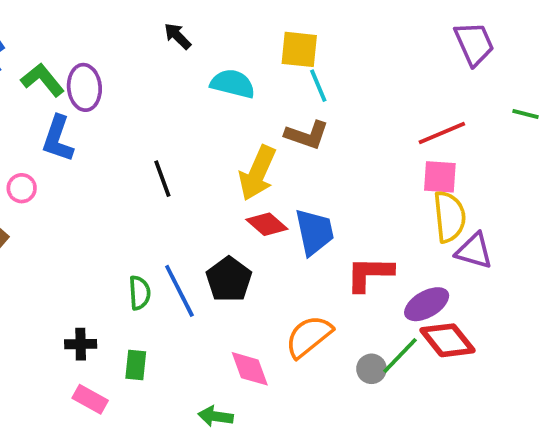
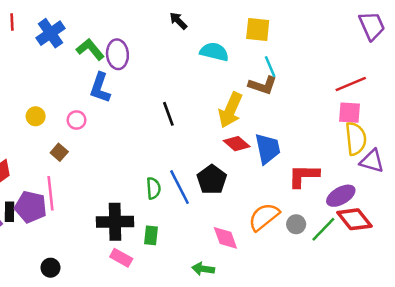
cyan line: (318, 86) -> (270, 67), moved
black cross: (81, 344) -> (115, 222), size x1.8
gray circle: (371, 369) -> (296, 224), moved

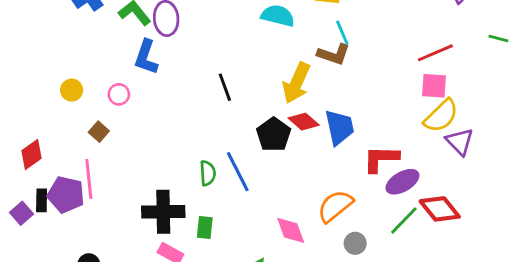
yellow semicircle: (356, 139) -> (441, 116), turned 52
purple triangle: (372, 161) -> (460, 142), turned 30
black pentagon: (212, 180) -> (274, 134), moved
purple ellipse: (341, 196) -> (402, 182), moved
gray circle: (296, 224) -> (355, 243), moved

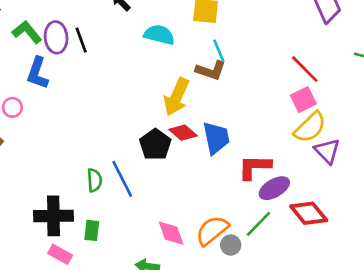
red line: (435, 53) -> (305, 69), turned 68
pink square: (434, 86) -> (303, 100), turned -30
black line: (225, 87) -> (81, 40), moved
orange semicircle: (335, 206) -> (212, 230), moved
green line: (404, 220) -> (258, 224), moved

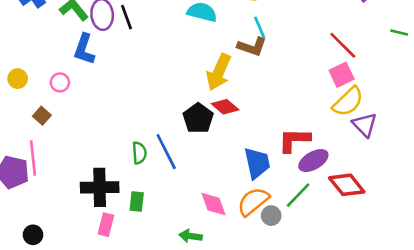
blue trapezoid: (216, 138) -> (257, 163), moved
pink rectangle: (60, 254) -> (106, 225), turned 75

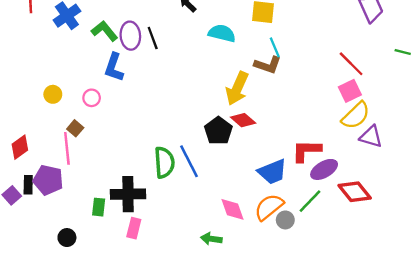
purple triangle: (365, 125) -> (371, 137), turned -30
green semicircle: (139, 153) -> (164, 162), size x1.5
pink line: (33, 158) -> (67, 148), moved
blue trapezoid: (257, 163) -> (272, 172), turned 80
green rectangle: (137, 202) -> (99, 207), moved

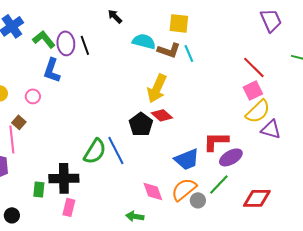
brown L-shape: (268, 65) -> (169, 50), moved
green semicircle: (164, 162) -> (95, 151), turned 36
red diamond: (355, 192) -> (257, 198), moved, turned -52

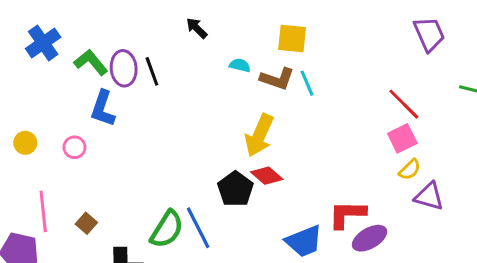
cyan semicircle: (144, 41) -> (240, 65), size x0.6
yellow semicircle: (258, 111) -> (410, 170), size x0.6
brown square: (19, 122) -> (86, 223), moved

